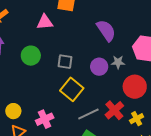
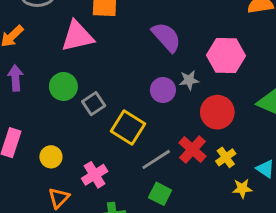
pink triangle: (45, 22) -> (77, 36), size x1.4
gray square: (65, 62) -> (94, 104), moved, turned -35
yellow circle: (13, 111) -> (51, 157), moved

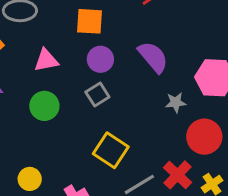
pink triangle: (77, 36) -> (46, 60), moved, size x0.7
purple circle: (163, 90) -> (100, 59), moved
gray square: (94, 104) -> (97, 94), moved

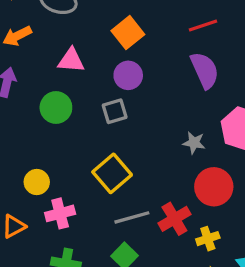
orange square: (89, 21) -> (128, 33), turned 32
purple semicircle: (153, 57) -> (205, 70), moved
yellow circle: (30, 179) -> (37, 182), moved

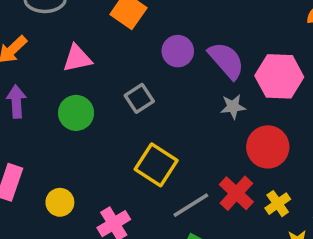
purple semicircle: (205, 70) -> (226, 60), moved
purple circle: (128, 75) -> (178, 51), moved
yellow circle: (37, 182) -> (60, 202), moved

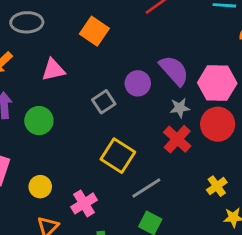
purple circle: (178, 51) -> (138, 83), moved
green circle: (76, 113) -> (39, 121), moved
red circle: (268, 147) -> (218, 124), moved
red cross: (236, 193) -> (177, 139), moved

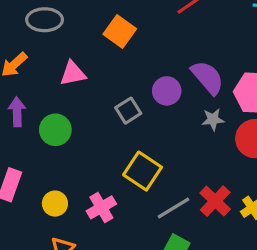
red cross: (177, 139) -> (215, 201), moved
pink cross: (84, 203) -> (101, 207), moved

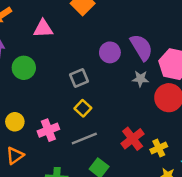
gray square: (128, 111) -> (79, 78), moved
yellow square: (143, 171) -> (83, 108), size x0.6
gray line: (174, 208) -> (84, 138), moved

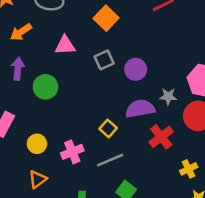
purple semicircle: (141, 47) -> (140, 109), moved, turned -68
gray square: (79, 78) -> (104, 60), moved
red cross: (133, 139) -> (161, 137), moved

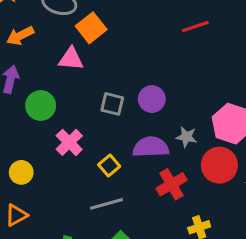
orange square: (106, 18) -> (91, 28), moved
gray square: (104, 60) -> (112, 104), moved, turned 30
pink cross: (72, 152) -> (69, 142), moved, turned -30

